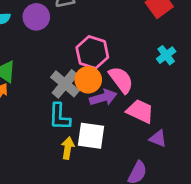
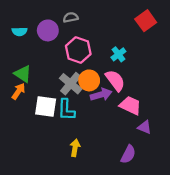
pink hexagon: (92, 52) -> (78, 50), moved
cyan cross: (166, 55) -> (118, 54), moved
white square: (91, 136) -> (46, 107), moved
yellow arrow: (68, 148) -> (75, 148), moved

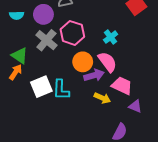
gray cross: (71, 84) -> (47, 40), moved
white square: (46, 107) -> (41, 87), turned -30
yellow arrow: (75, 148) -> (102, 98), moved, turned 105

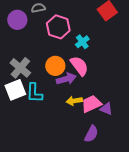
pink hexagon: (72, 33) -> (58, 27), moved
gray cross: (47, 40) -> (20, 68), moved
pink trapezoid: (122, 86) -> (91, 104), moved, turned -50
yellow arrow: (102, 98) -> (74, 101), turned 147

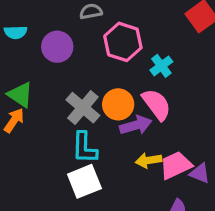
purple circle: (17, 20) -> (57, 47), moved
gray cross: (20, 68) -> (83, 108), moved
white square: (15, 90) -> (84, 181), moved

